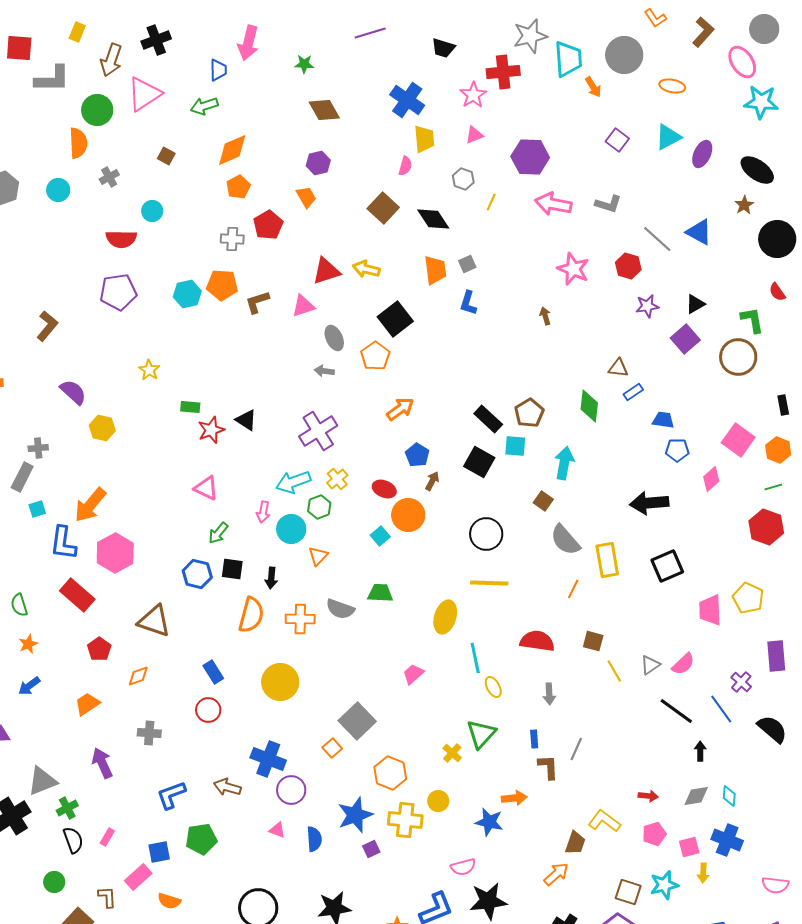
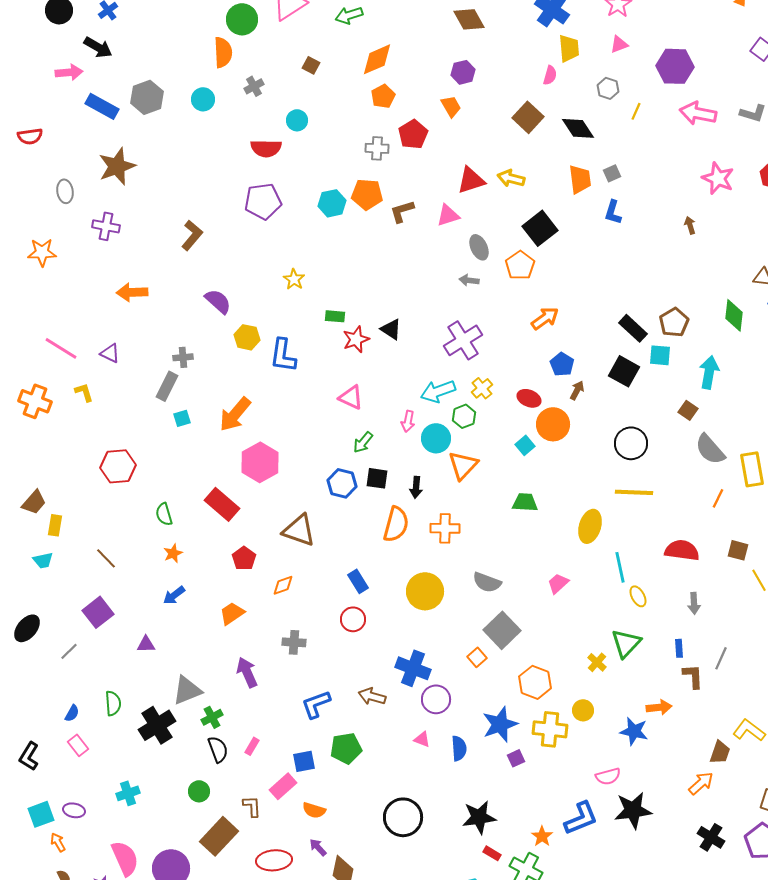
blue L-shape: (63, 543) -> (283, 355), moved
orange triangle: (318, 556) -> (463, 465), size x1.5
gray semicircle: (340, 609) -> (487, 582), moved

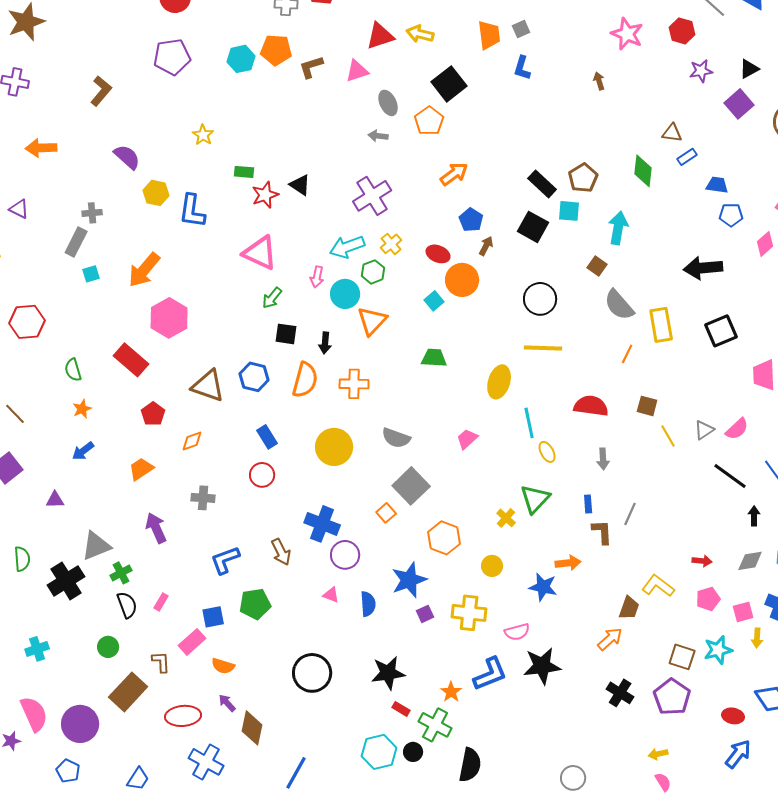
pink triangle: (351, 397) -> (260, 253), size x1.4
blue hexagon: (342, 483) -> (254, 377), moved
brown arrow: (372, 696) -> (281, 552), turned -132
yellow cross: (550, 729) -> (469, 613), moved

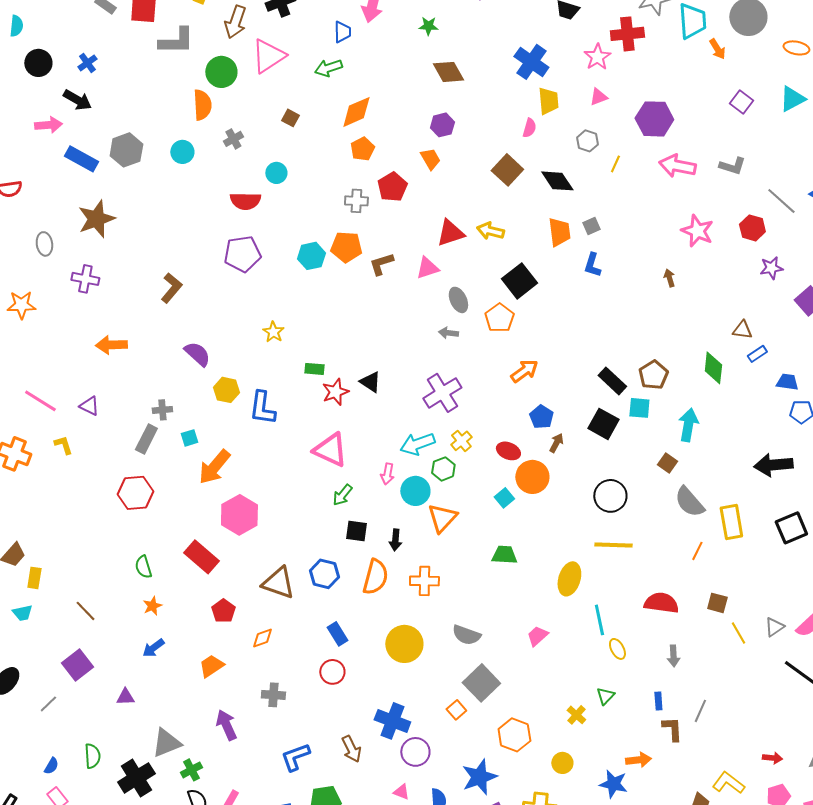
cyan square: (91, 274) -> (189, 438), moved
red hexagon: (27, 322) -> (135, 493), moved
green triangle: (535, 499) -> (605, 696), size x0.6

